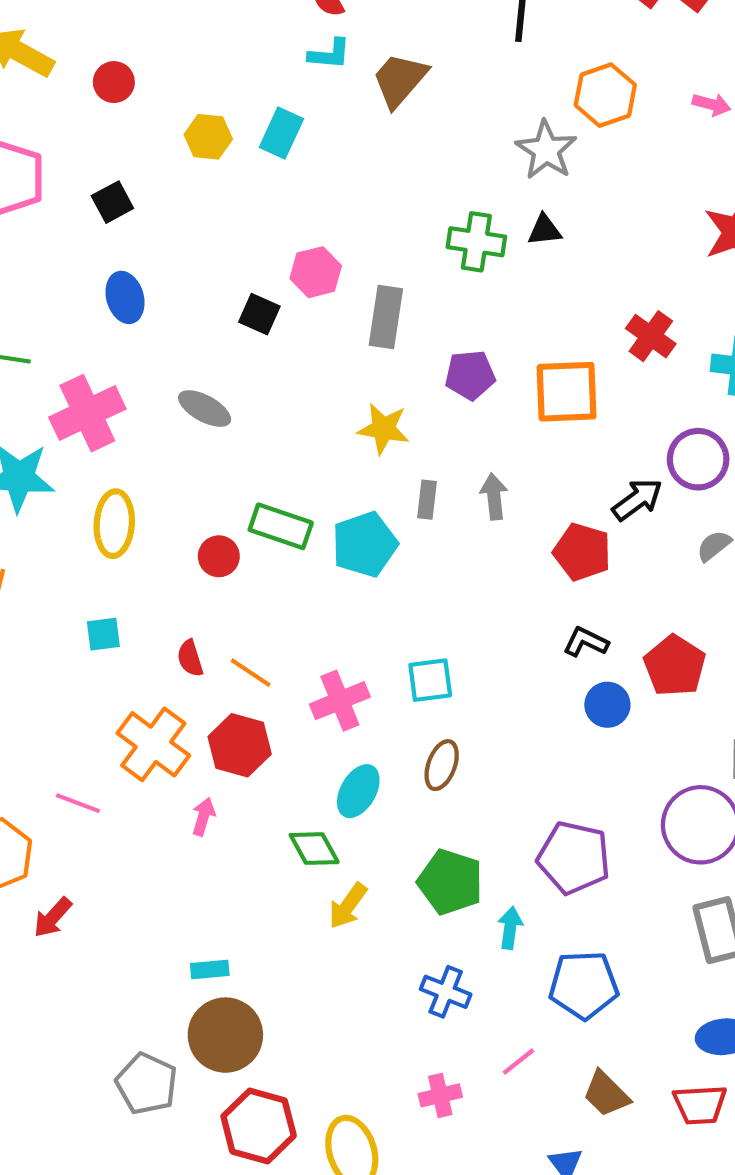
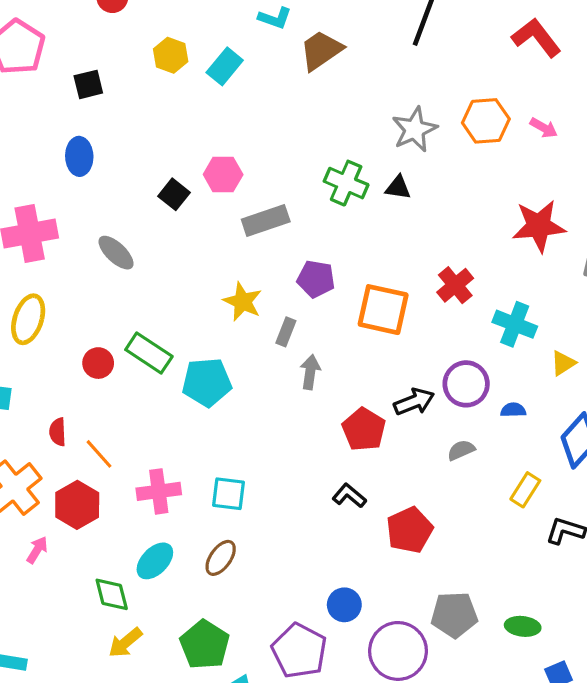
orange hexagon: (605, 95) -> (486, 121), moved
gray rectangle: (386, 317) -> (266, 221), turned 48
gray rectangle: (427, 500) -> (286, 332), moved
blue circle: (607, 705) -> (344, 605), moved

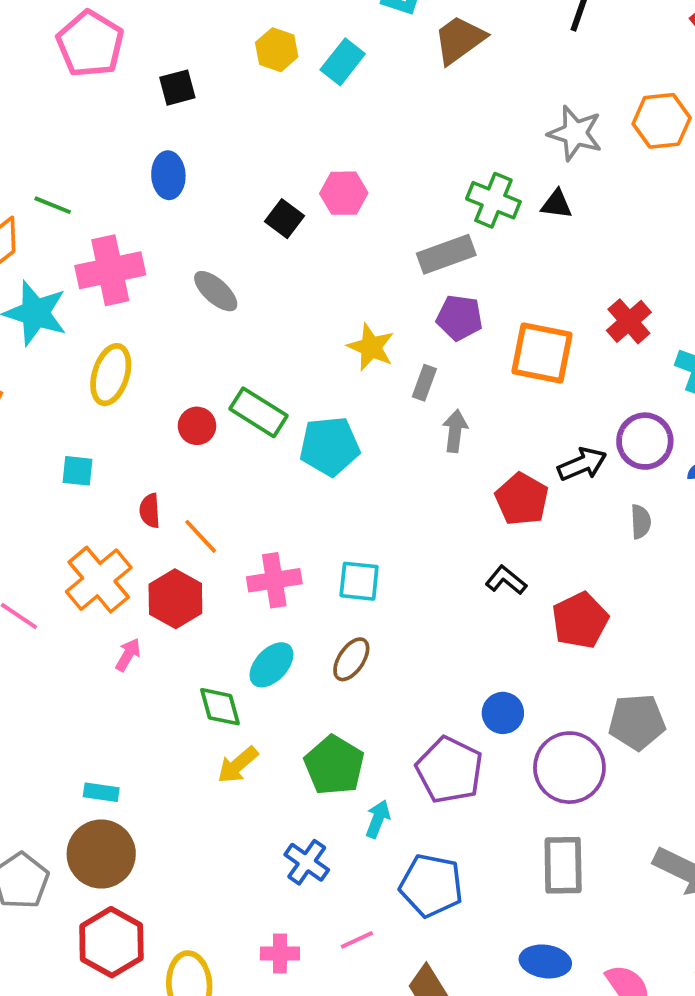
gray star: (414, 129) -> (575, 133), turned -30
gray rectangle: (266, 221) -> (446, 254), moved
gray semicircle: (461, 450) -> (641, 522), turned 112

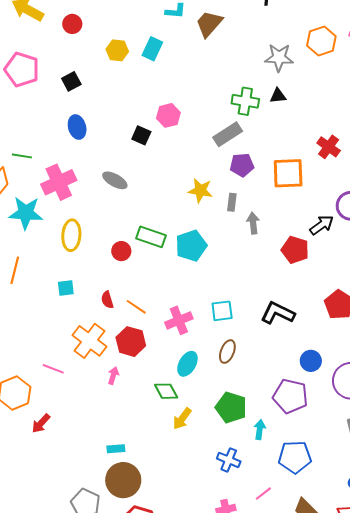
black L-shape: (506, 580) -> (278, 313), moved, size x1.6

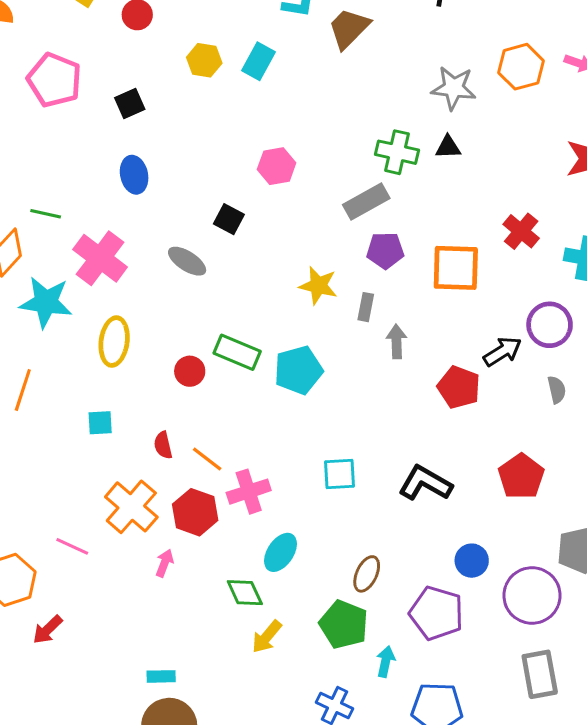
black square: (141, 135) -> (229, 219), moved
pink cross: (59, 182) -> (100, 258), turned -32
pink cross: (179, 320) -> (249, 492), moved
brown ellipse: (227, 352) -> (367, 574), moved

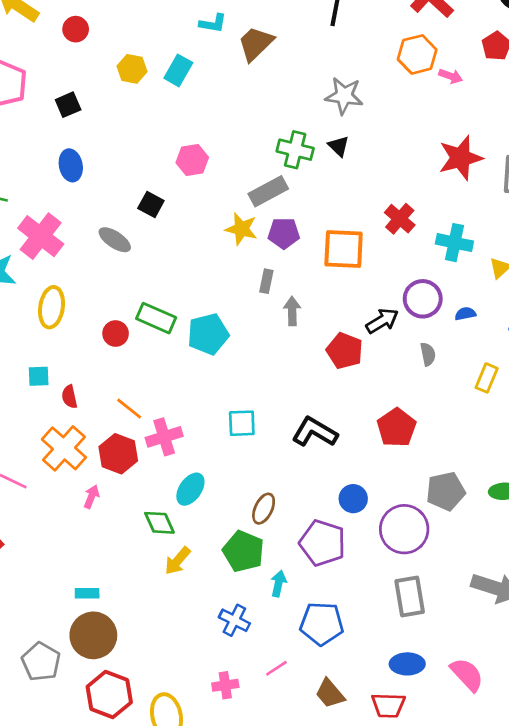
orange hexagon: (521, 67) -> (417, 54), moved
black triangle: (448, 147) -> (339, 146), turned 45
yellow star: (318, 286) -> (241, 229), moved
red semicircle: (163, 445) -> (69, 397), moved

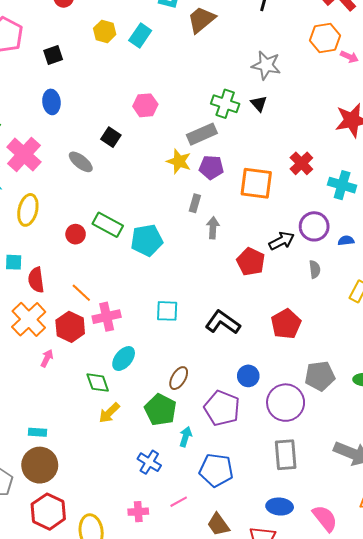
red semicircle: (69, 397) -> (36, 280), size x1.4

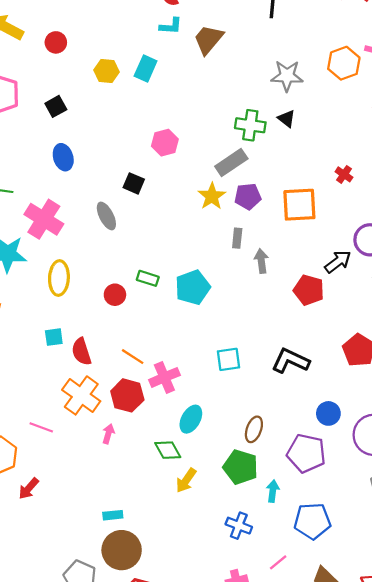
orange hexagon: (325, 38) -> (344, 63), moved
yellow star: (179, 161) -> (212, 196), turned 30
gray ellipse: (81, 162) -> (106, 216), turned 35
red cross: (301, 163) -> (344, 174), size x0.7
green rectangle: (108, 225) -> (148, 278), size x0.7

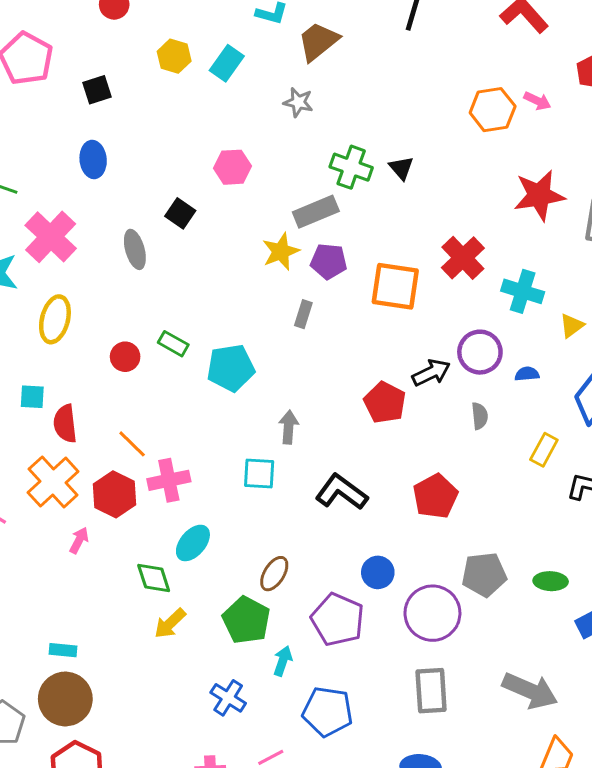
gray star: (287, 76) -> (298, 102), moved, size x0.7
red cross: (344, 174) -> (463, 258), size x1.8
gray arrow: (261, 261) -> (289, 427), moved

